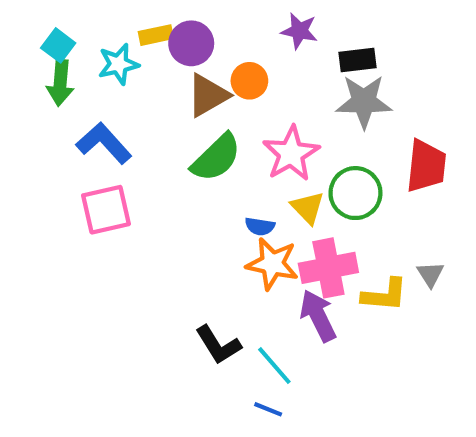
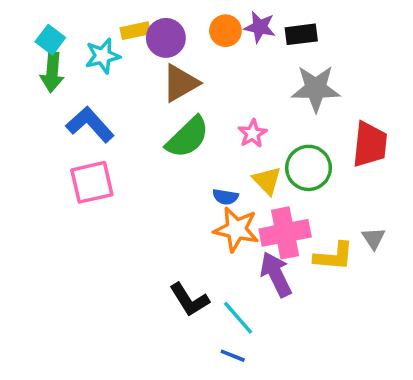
black rectangle: (358, 60) -> (301, 34), moved
orange circle: (249, 81) -> (225, 31), moved
pink star: (291, 154) -> (253, 134), size x0.6

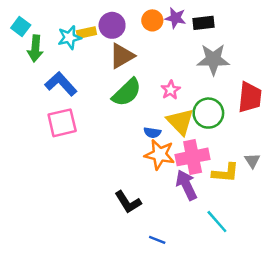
yellow rectangle: (135, 31) -> (86, 33), moved
cyan square: (50, 40) -> (21, 27), moved
yellow triangle: (267, 181) -> (180, 122), size x1.4
cyan line: (238, 318) -> (217, 222), moved

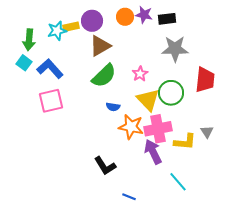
cyan square: (21, 27) -> (24, 63), moved
blue semicircle: (152, 133) -> (113, 107), moved

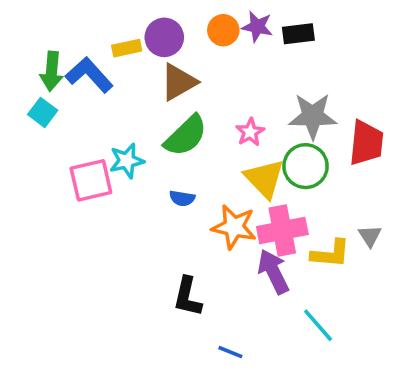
cyan star: (57, 31) -> (127, 161), moved
gray star: (175, 49) -> (313, 116), moved
blue L-shape: (50, 69) -> (89, 75), moved
blue semicircle: (113, 107) -> (182, 198), moved
black L-shape: (105, 166) -> (188, 297), turned 45

